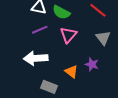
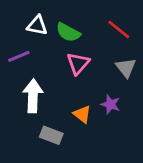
purple line: (40, 30) -> (19, 56), moved
white arrow: (36, 58) -> (33, 96), turned 95

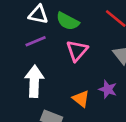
purple line: (19, 56) -> (36, 41), moved

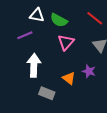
purple line: (36, 41) -> (25, 35), moved

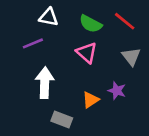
green semicircle: (59, 20) -> (91, 24), moved
pink triangle: (66, 42) -> (87, 53), turned -30
orange triangle: (69, 78) -> (91, 100), turned 48

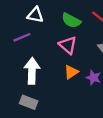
orange triangle: (91, 100) -> (71, 72), moved
gray rectangle: (62, 119) -> (29, 102), moved

